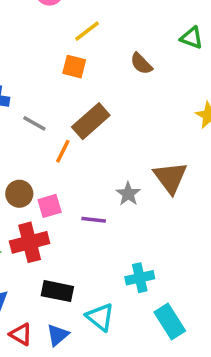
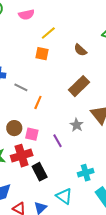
brown rectangle: (91, 121) -> (79, 86), moved
pink square: (50, 206) -> (32, 134), turned 32
purple line: (94, 220) -> (58, 141), turned 56
black rectangle: (57, 291) -> (40, 172), moved, turned 54

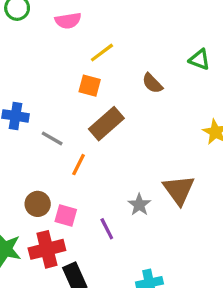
brown rectangle: (79, 86) -> (106, 124), moved

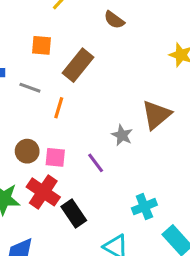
orange square: (90, 86) -> (41, 45), moved
brown triangle: (179, 190) -> (156, 115), turned 36
red cross: (47, 249) -> (43, 192), turned -32

